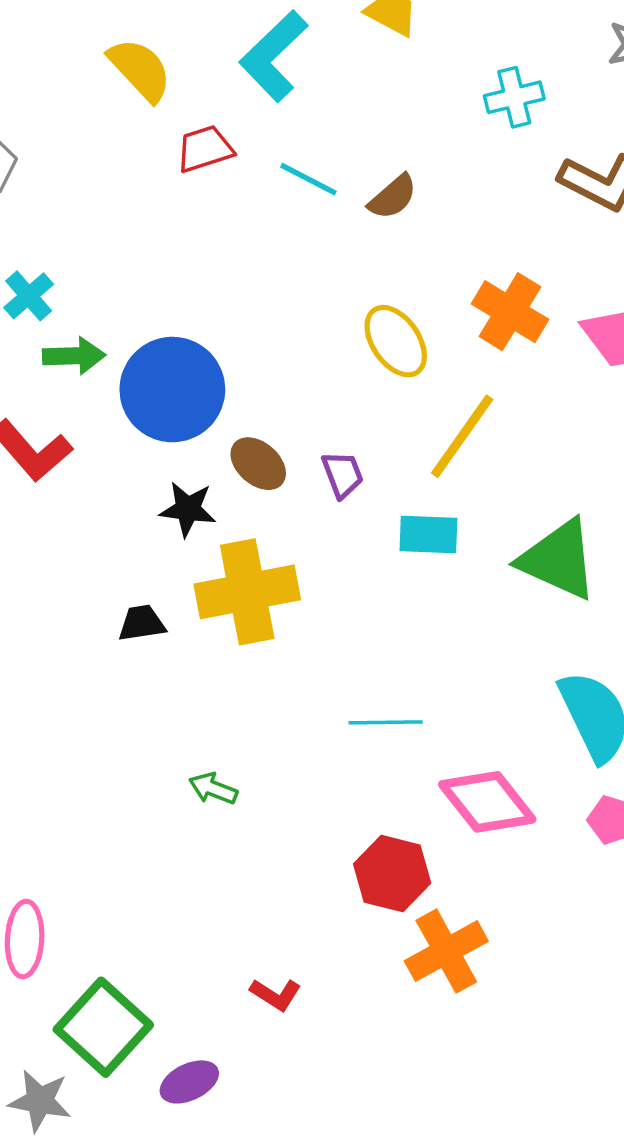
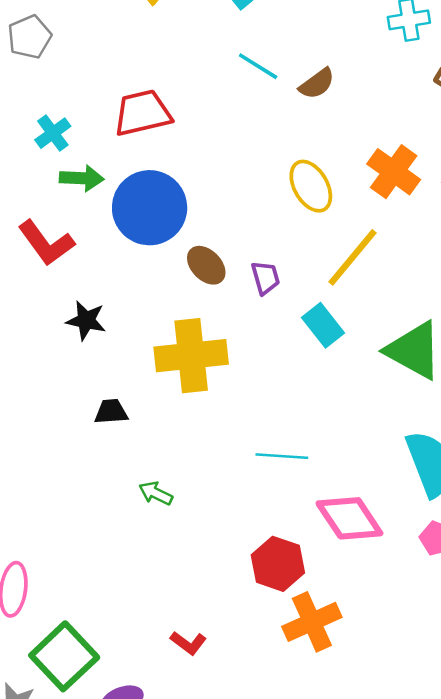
red trapezoid: (205, 149) -> (142, 113), moved, size x1.4
black star: (188, 509) -> (86, 320), moved
cyan rectangle: (428, 535) -> (323, 325), turned 45
black trapezoid: (142, 623) -> (111, 412), moved

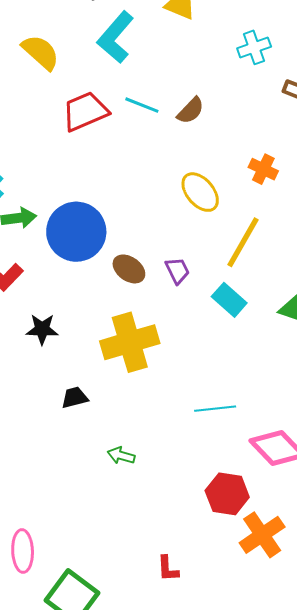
red trapezoid: (142, 113) -> (85, 111), moved
orange cross: (394, 172) -> (263, 169), size x0.7
red L-shape: (188, 643) -> (168, 569), turned 60

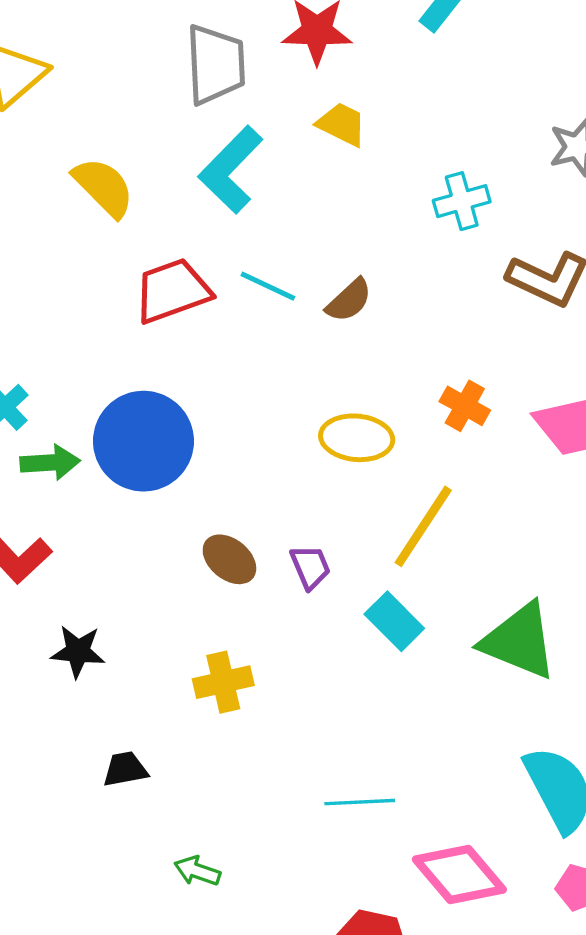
yellow ellipse: (200, 192) -> (357, 438), turned -48
blue circle: (76, 232) -> (143, 441), moved
yellow cross: (130, 342) -> (223, 682), size x0.6

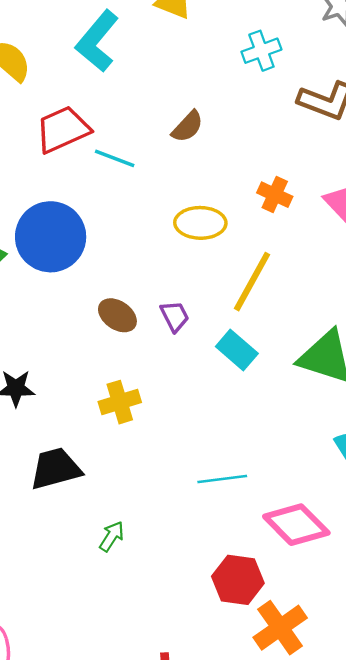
cyan line: (268, 286) -> (115, 158), moved
black trapezoid: (125, 769) -> (55, 469), size x1.6
green arrow: (197, 871) -> (112, 536), turned 108

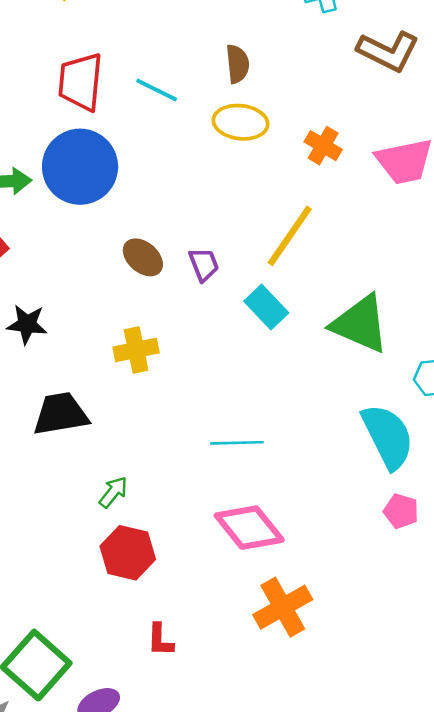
brown semicircle: (188, 127) -> (238, 64), turned -54
red trapezoid: (63, 129) -> (81, 82), moved, turned -66
yellow ellipse: (200, 223) -> (241, 122), moved
pink diamond: (296, 525) -> (249, 528), moved
red hexagon: (238, 580) -> (128, 553), moved

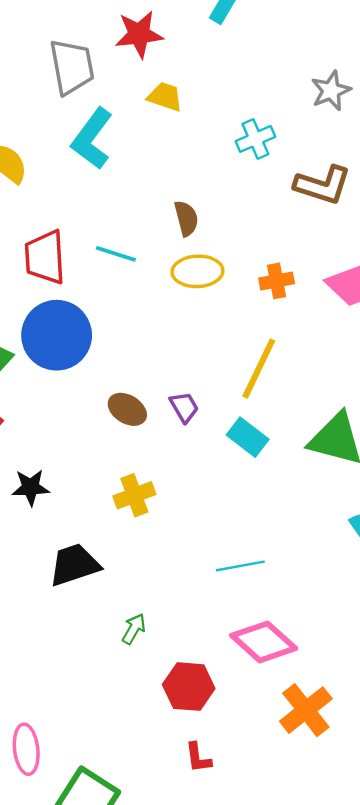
orange cross: (323, 146) -> (277, 281), turned -32
red hexagon: (128, 553) -> (189, 687), moved

